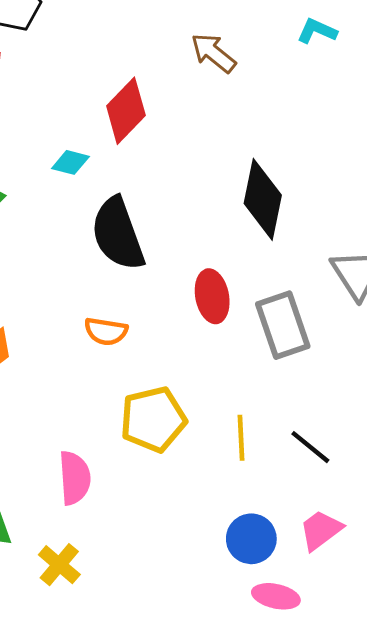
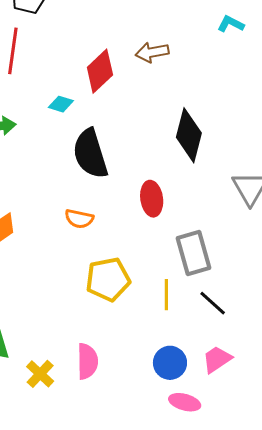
brown arrow: (213, 53) -> (152, 52), moved, turned -52
gray rectangle: (283, 325) -> (193, 253), moved
pink semicircle: (75, 478) -> (87, 361), moved

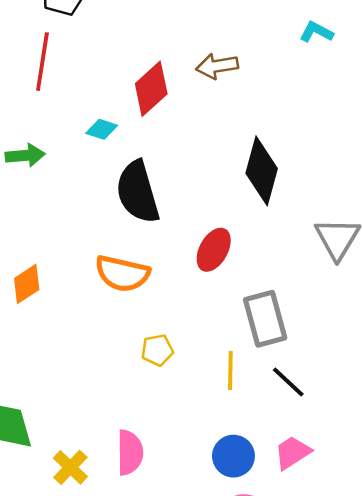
red ellipse: (152, 199) -> (214, 250), turned 36
orange semicircle: (79, 219) -> (122, 274), size x1.5
yellow pentagon: (108, 279) -> (157, 350), size x0.6

